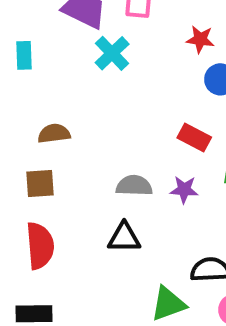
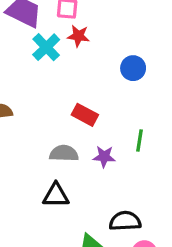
red star: (200, 39) -> (78, 36), moved
red rectangle: (194, 137) -> (85, 115), moved

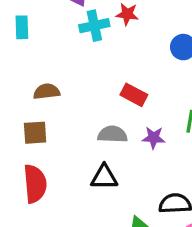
cyan cross: (46, 47) -> (94, 26), turned 32

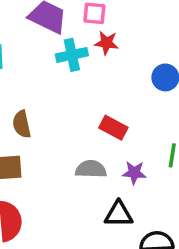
brown semicircle: (47, 92) -> (22, 124), turned -95
black triangle: (104, 177) -> (119, 214), moved

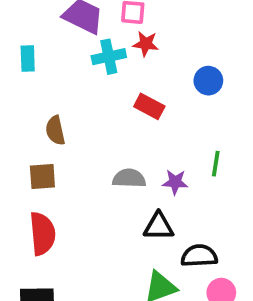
red rectangle: (113, 128) -> (149, 106), moved

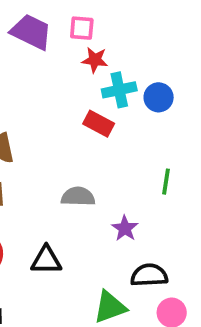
cyan cross: (109, 57) -> (119, 90), moved
purple star: (175, 182) -> (125, 228), moved, turned 30
black triangle: (159, 226) -> (46, 260), moved

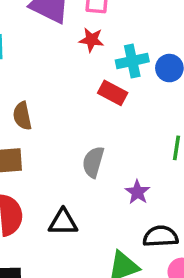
red star: (95, 60) -> (91, 40), moved
gray semicircle: (78, 197) -> (93, 162), turned -76

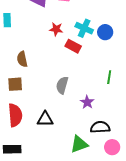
red star: (91, 40) -> (56, 29), moved
cyan cross: (132, 61) -> (84, 28), turned 36

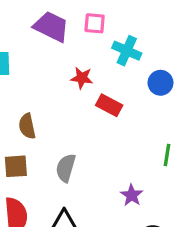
cyan cross: (84, 28) -> (127, 51), moved
gray semicircle: (62, 85) -> (66, 168), moved

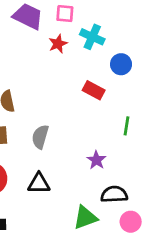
red star: (82, 78) -> (58, 44), moved, turned -30
red rectangle: (109, 105) -> (94, 90), moved

